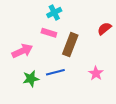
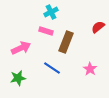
blue line: (55, 72) -> (52, 68), turned 48
green star: (31, 79) -> (18, 78), moved

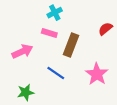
pink star: (90, 69) -> (97, 74), size x1.5
green star: (18, 78) -> (26, 92), moved

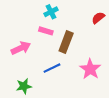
red semicircle: (105, 29) -> (98, 18), moved
blue line: (56, 73) -> (52, 68), turned -60

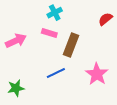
pink arrow: (21, 48) -> (16, 41), moved
green star: (24, 86) -> (16, 88), moved

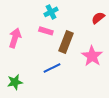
pink arrow: (16, 41) -> (15, 38), turned -48
pink star: (97, 74) -> (92, 56), moved

